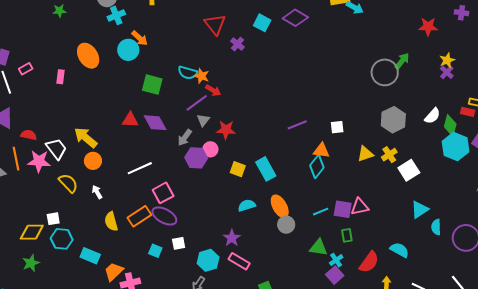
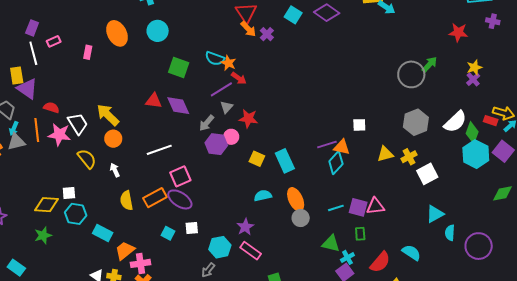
orange arrow: (140, 38) -> (248, 29), moved
white semicircle: (432, 116) -> (455, 122), size x1.4
purple line: (297, 125) -> (327, 144), moved

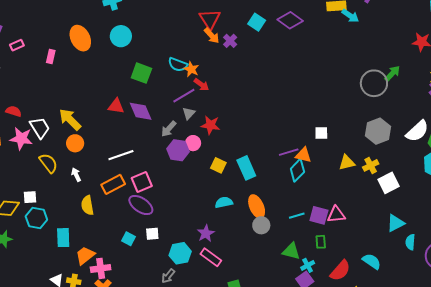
orange rectangle: (155, 198) -> (113, 184), moved
cyan rectangle: (103, 233) -> (63, 238), turned 60

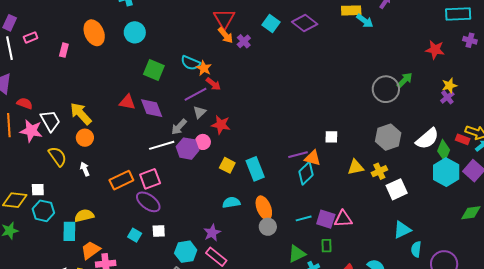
white line: (121, 155) -> (162, 145), moved
yellow semicircle: (87, 205) -> (84, 216), moved, turned 84
green triangle: (291, 251) -> (297, 254), turned -42

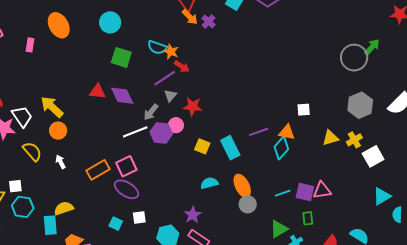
cyan circle: (135, 32) -> (110, 22), moved
purple line: (298, 155) -> (259, 132), moved

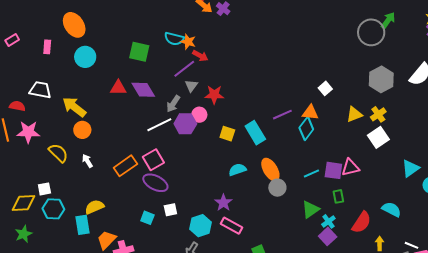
cyan circle: (110, 22) -> (85, 57), moved
white square: (304, 110) -> (325, 88), turned -32
white trapezoid: (22, 117) -> (40, 90), moved, turned -40
white square: (373, 156) -> (378, 137), moved

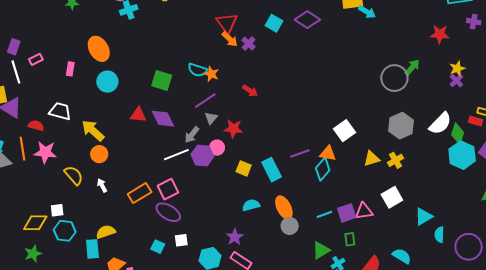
red arrow: (200, 56) -> (250, 91), moved
white square: (325, 88) -> (345, 131), size x1.5
white square: (378, 137) -> (392, 197), moved
purple square: (333, 170) -> (347, 213), turned -30

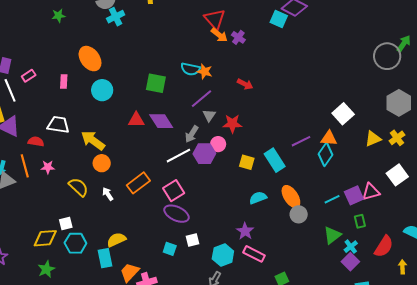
cyan square: (274, 23) -> (279, 19), moved
pink star: (45, 152) -> (48, 167), size x0.6
orange rectangle: (140, 193) -> (138, 183), moved

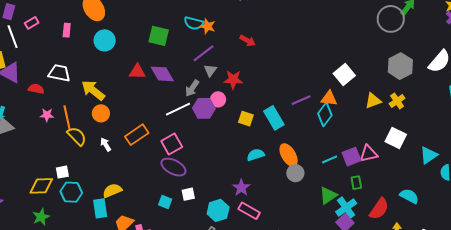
orange line: (25, 166) -> (67, 117), moved
white square: (397, 175) -> (396, 138), turned -30
cyan cross: (351, 247) -> (346, 208), size x1.5

